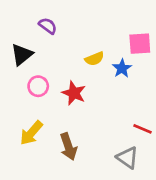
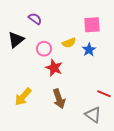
pink square: (140, 44) -> (92, 25), moved
pink circle: (38, 86) -> (44, 49), moved
brown arrow: (68, 147) -> (59, 99), moved

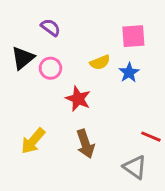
pink circle: (44, 49) -> (50, 68), moved

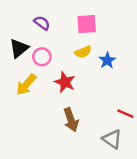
pink square: (133, 36) -> (87, 24), moved
yellow arrow: (33, 141) -> (26, 85), moved

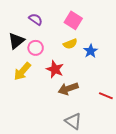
pink square: (87, 24) -> (73, 20), turned 36
brown arrow: (71, 120) -> (68, 89), moved, turned 90
gray triangle: (112, 139) -> (73, 121), moved

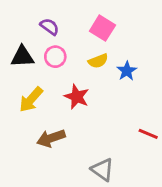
black triangle: (16, 41) -> (22, 57), turned 36
pink circle: (36, 48) -> (55, 57), moved
brown arrow: (68, 89) -> (51, 138), moved

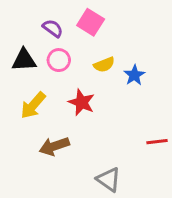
pink square: (102, 28) -> (91, 22), moved
red line: (148, 134) -> (157, 142), turned -30

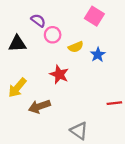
pink square: (91, 22) -> (94, 16), moved
pink circle: (59, 60) -> (53, 35), moved
yellow arrow: (33, 105) -> (17, 88), moved

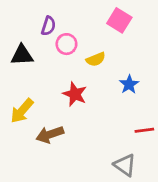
purple semicircle: (38, 20) -> (48, 26), turned 72
blue star: (98, 55) -> (129, 84), moved
gray triangle: (79, 131) -> (125, 165), moved

